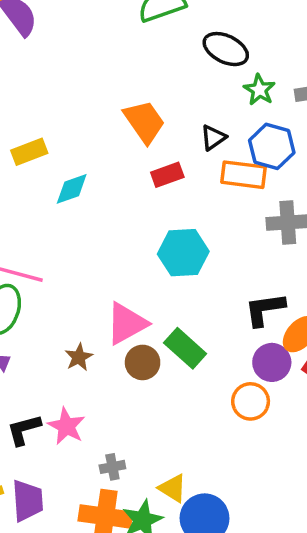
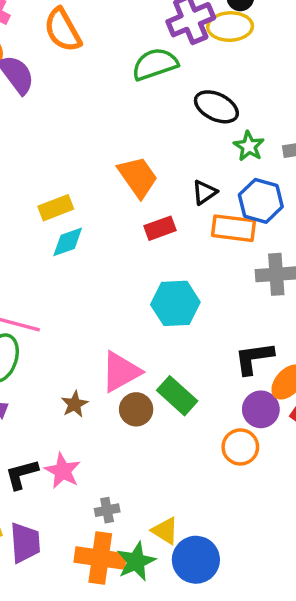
yellow rectangle: (29, 152) -> (56, 208), moved

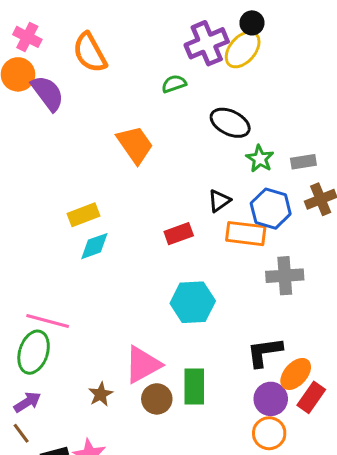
yellow ellipse: (230, 27) -> (243, 49), turned -48
green semicircle: (155, 64) -> (174, 84), size x0.6
orange trapezoid: (138, 177) -> (135, 145), moved
green rectangle: (177, 396) -> (194, 386), turned 48
orange circle: (240, 447) -> (269, 433), moved

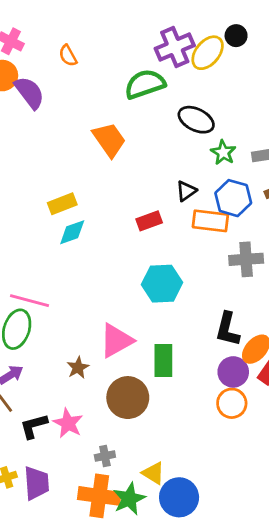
black circle: (252, 23) -> (236, 36), moved
orange semicircle: (90, 53) -> (68, 56), size x0.6
green semicircle: (174, 84) -> (145, 84), size x1.8
black L-shape: (264, 352) -> (228, 329), turned -68
brown circle: (157, 399) -> (128, 398), moved, size x1.5

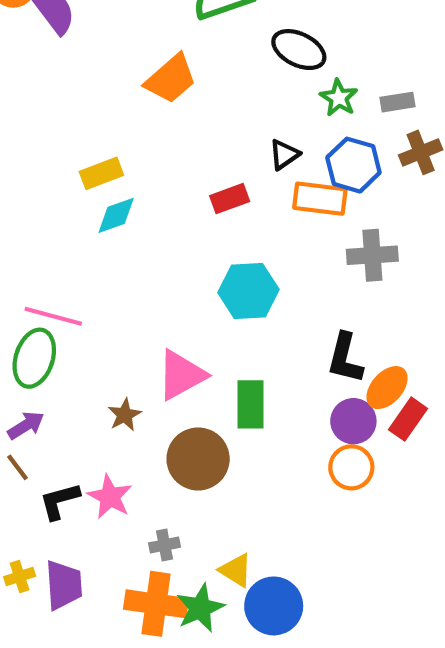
orange trapezoid: (109, 140) -> (171, 79), turned 84

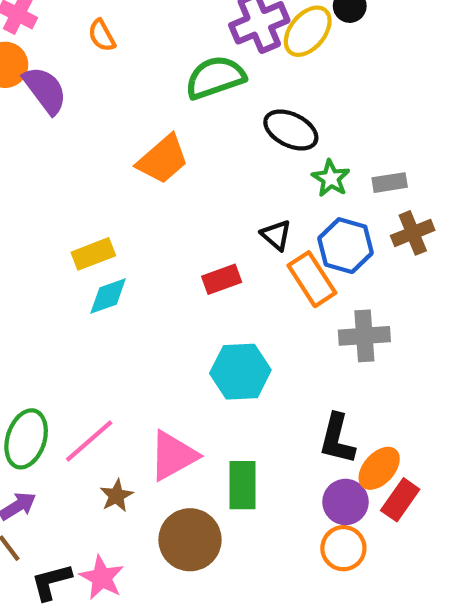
black triangle: (284, 155) -> (276, 235), turned -44
orange rectangle: (320, 199) -> (312, 279), turned 50
pink line: (53, 316) -> (89, 441), moved, turned -56

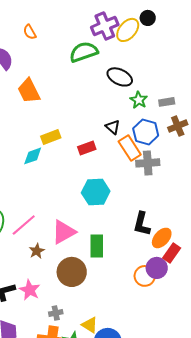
orange trapezoid: (163, 159) -> (29, 91), moved, turned 104
yellow rectangle: (93, 254) -> (51, 137), moved
gray cross: (364, 336) -> (148, 163), moved
purple circle: (345, 502) -> (157, 268), moved

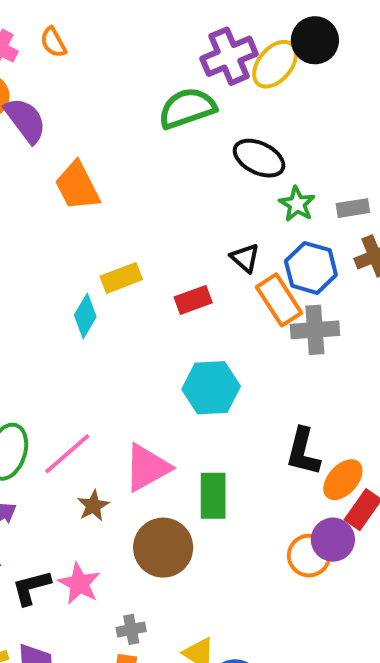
black circle: (148, 18) -> (315, 40), size x1.5
orange semicircle: (30, 32) -> (53, 42), moved
cyan diamond: (33, 156) -> (85, 316), turned -40

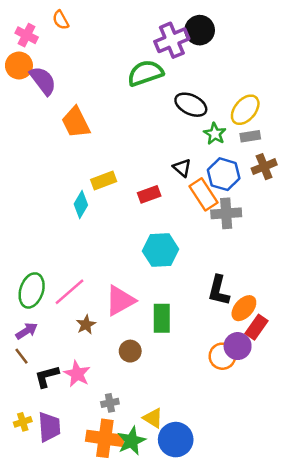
black circle: (315, 40) -> (200, 30), moved
orange semicircle: (53, 42) -> (61, 20), moved
yellow ellipse: (275, 64) -> (245, 110), moved
brown circle: (163, 548) -> (130, 351), size x0.6

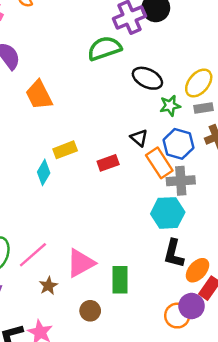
green star: (215, 134) -> (170, 106), turned 30
cyan hexagon: (160, 250) -> (168, 213), moved

